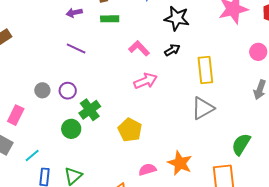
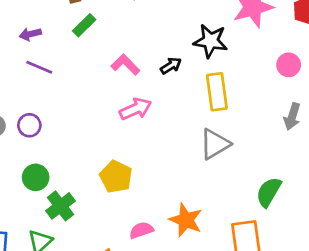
purple arrow: (74, 13) -> (30, 34), moved
black star: (177, 18) -> (210, 41), moved
green rectangle: (110, 19) -> (84, 25), turned -42
green cross: (90, 110) -> (61, 206), moved

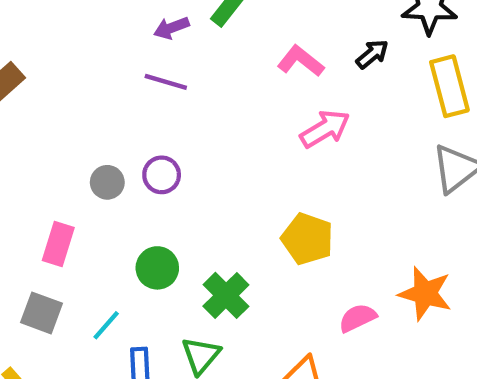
purple arrow: (30, 34) -> (171, 28), moved
green circle: (36, 177) -> (157, 268), moved

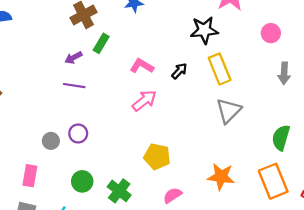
black arrow: (372, 54) -> (179, 71), moved
pink arrow: (325, 129) -> (144, 101), moved
pink semicircle: (358, 318) -> (172, 195), moved

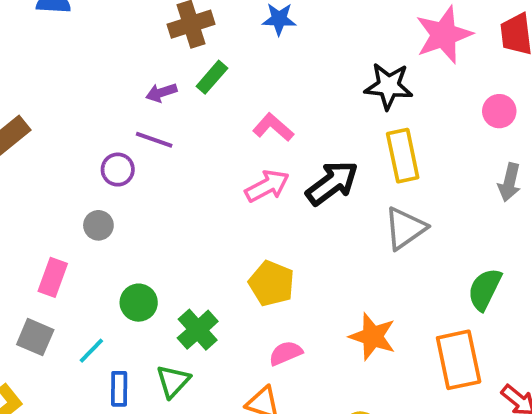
black arrow: (179, 71) -> (332, 183), moved, size x1.8
purple circle: (78, 133) -> (118, 170), moved

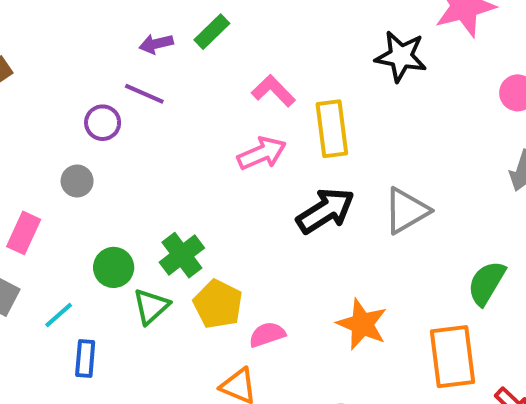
yellow rectangle: (403, 156) -> (332, 129), moved
black arrow: (332, 183) -> (325, 211), moved
yellow pentagon: (272, 283) -> (218, 304), moved
green cross: (198, 330) -> (182, 255), moved
green triangle: (173, 381) -> (151, 306), moved

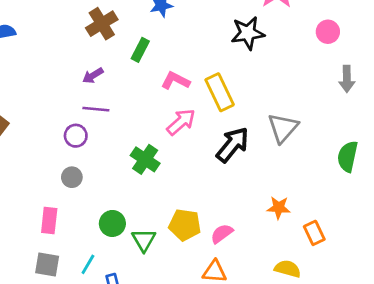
green rectangle: (212, 32) -> (140, 50), moved
green cross: (182, 255) -> (145, 159), moved
orange star: (362, 324) -> (279, 208), size x0.7
orange rectangle: (452, 357) -> (314, 233), moved, size x0.6

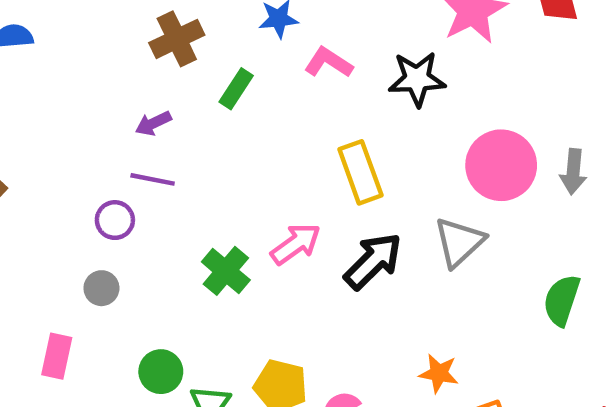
pink circle: (328, 32) -> (501, 165), moved, size x1.8
pink L-shape: (175, 81) -> (328, 62), moved
pink arrow: (181, 122) -> (296, 244), moved

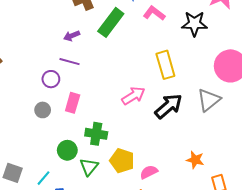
green rectangle: (236, 89) -> (111, 22), size x1.6
green cross: (226, 271) -> (96, 134), moved, turned -35
pink rectangle: (57, 356) -> (73, 103), moved

